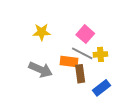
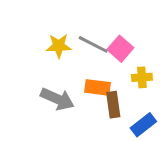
gray line: (82, 53) -> (93, 44), moved

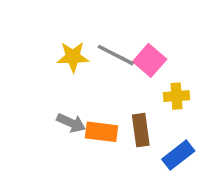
orange rectangle: (97, 87) -> (101, 132), moved
gray arrow: (57, 99) -> (71, 123), size x0.7

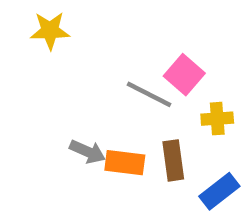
gray line: (116, 55) -> (149, 94), moved
yellow star: (73, 57) -> (50, 31), moved

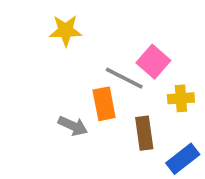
yellow star: (50, 31) -> (66, 31), moved
orange rectangle: (125, 163) -> (104, 104), moved, turned 72

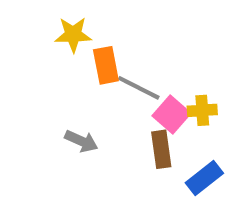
pink square: (153, 62) -> (172, 114), moved
orange rectangle: (104, 104) -> (106, 65), moved

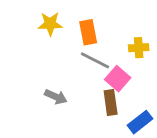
orange rectangle: (106, 65) -> (88, 32), moved
yellow cross: (202, 110) -> (139, 48), moved

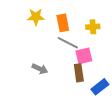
yellow cross: (139, 48) -> (93, 27), moved
pink square: (118, 79) -> (84, 56), turned 36

